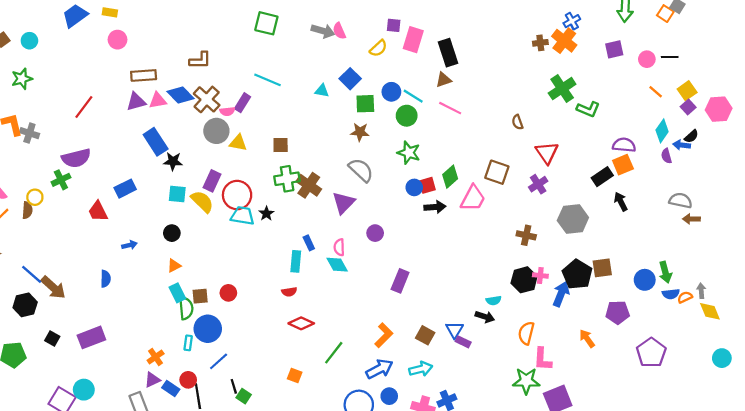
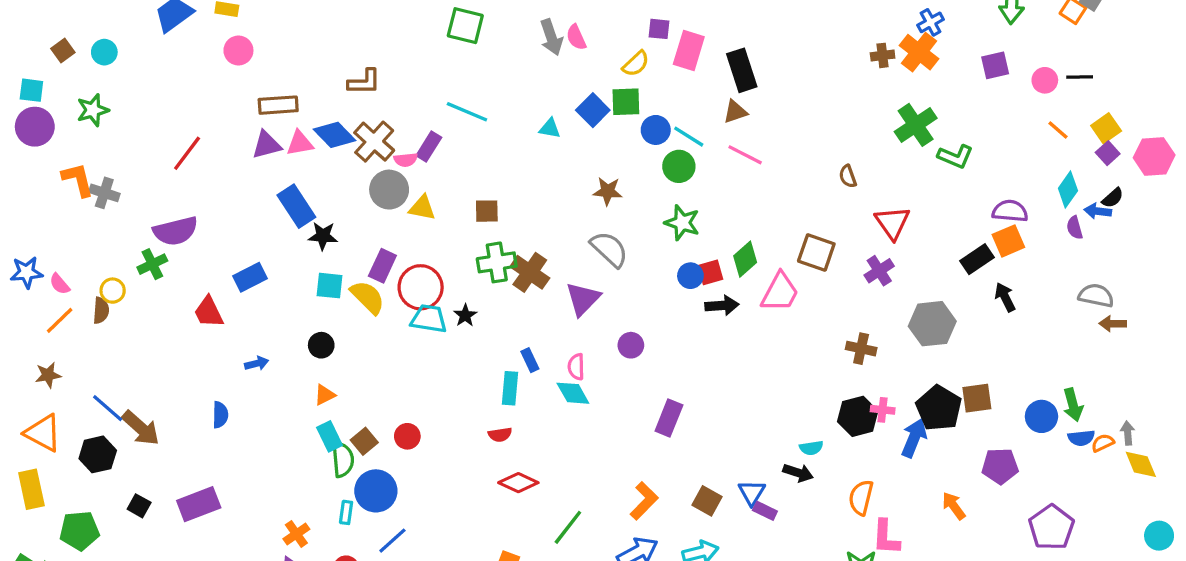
gray arrow: (323, 31) -> (551, 37), turned 55
green square: (365, 104) -> (626, 102), moved
brown square: (200, 296) -> (364, 441), turned -35

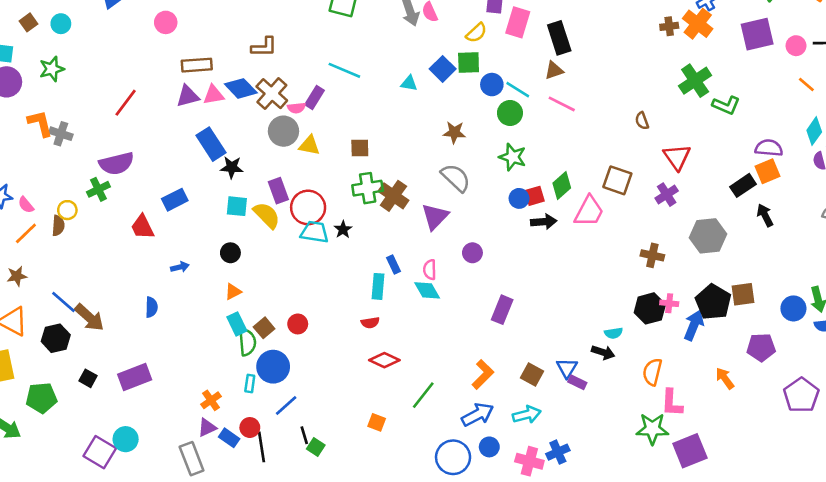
purple square: (995, 65) -> (757, 34), size x1.5
purple rectangle: (382, 266) -> (278, 191), turned -45

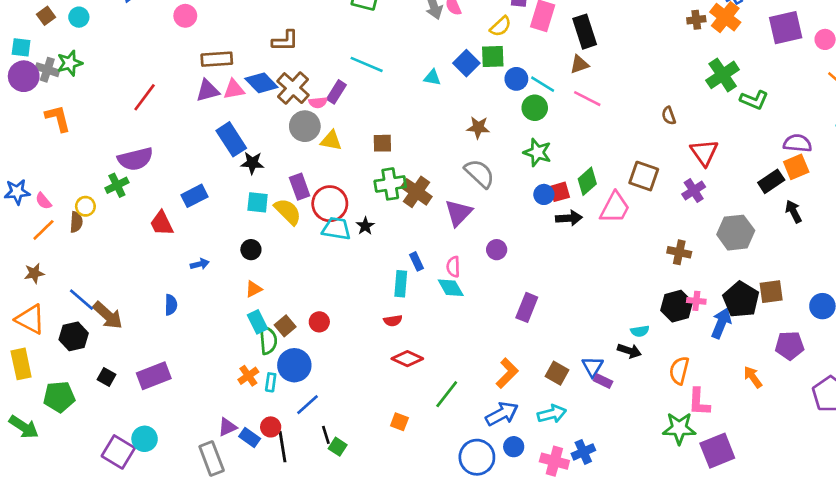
gray cross: (61, 134) -> (47, 70), moved
orange cross: (211, 400) -> (248, 376), moved

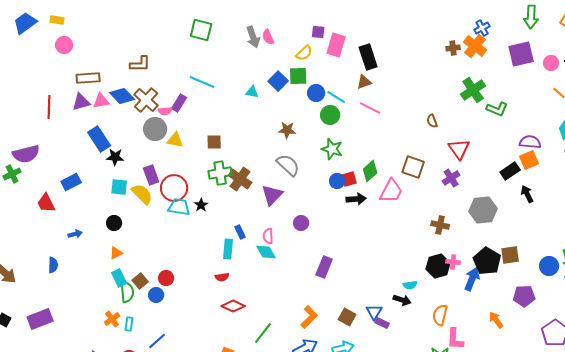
red line: (145, 97) -> (49, 107), moved, turned -35
blue circle: (294, 365) -> (156, 295), moved, size x0.6

